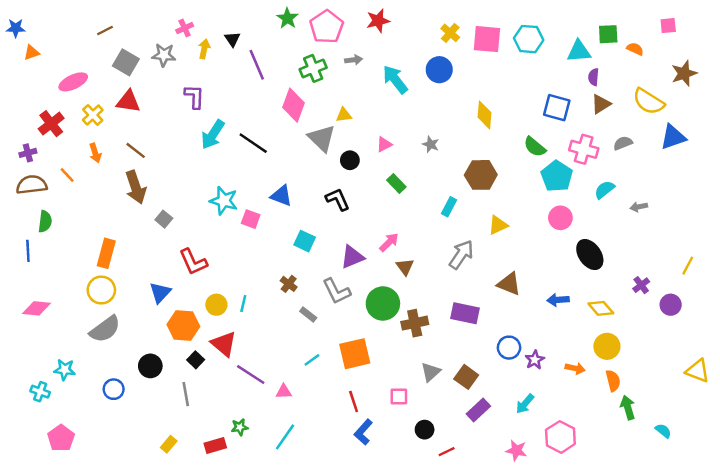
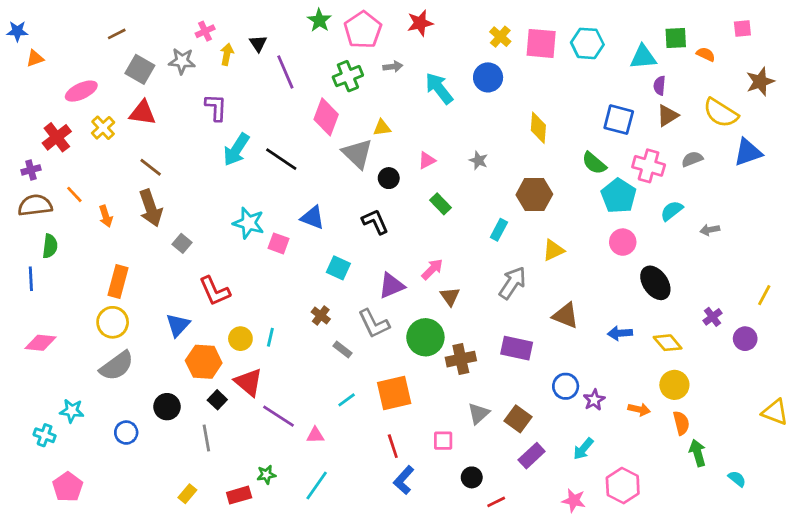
orange arrow: (95, 153) -> (106, 216), moved

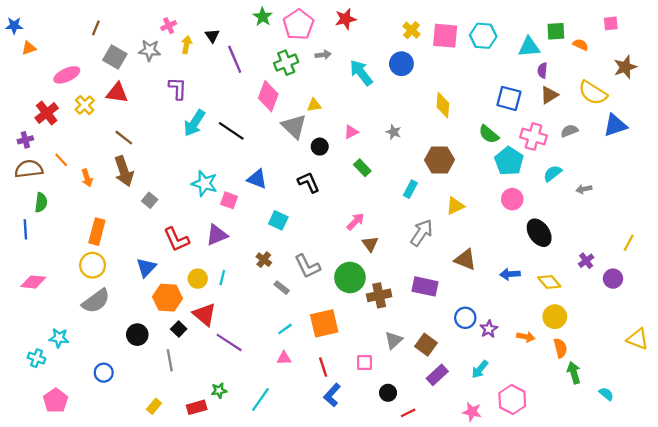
brown line: (117, 34) -> (96, 28), turned -40
purple triangle: (391, 286) -> (217, 235), moved
blue circle: (126, 433) -> (104, 373), moved
pink triangle: (315, 435) -> (284, 358), moved

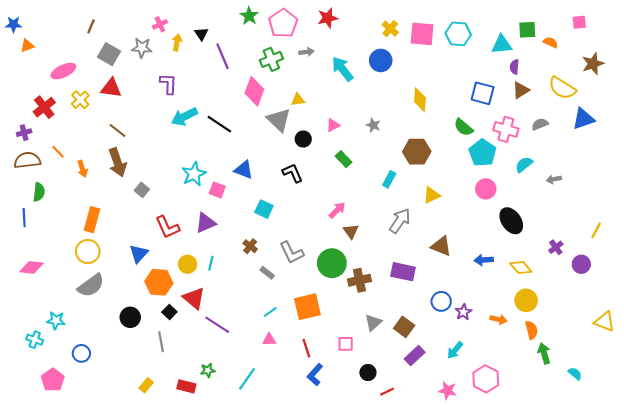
cyan arrow: (194, 123) -> (184, 117), turned 30
cyan star: (204, 183) -> (194, 174), turned 30
blue circle: (104, 373) -> (81, 353), moved
red rectangle: (197, 407) -> (186, 386), turned 30

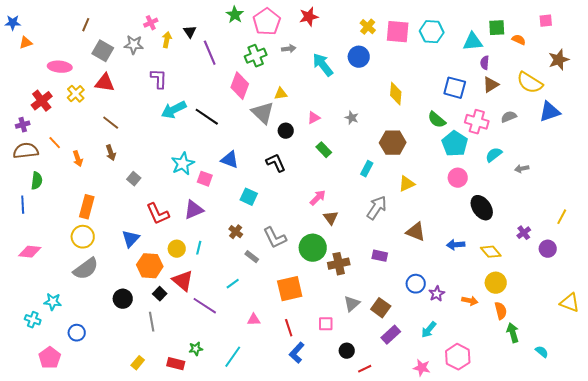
pink ellipse: (63, 71) -> (60, 67), turned 30
brown arrow: (117, 162) -> (111, 153), size x0.6
purple rectangle: (403, 272) -> (380, 256), size x0.7
cyan line: (270, 312) -> (233, 284), moved

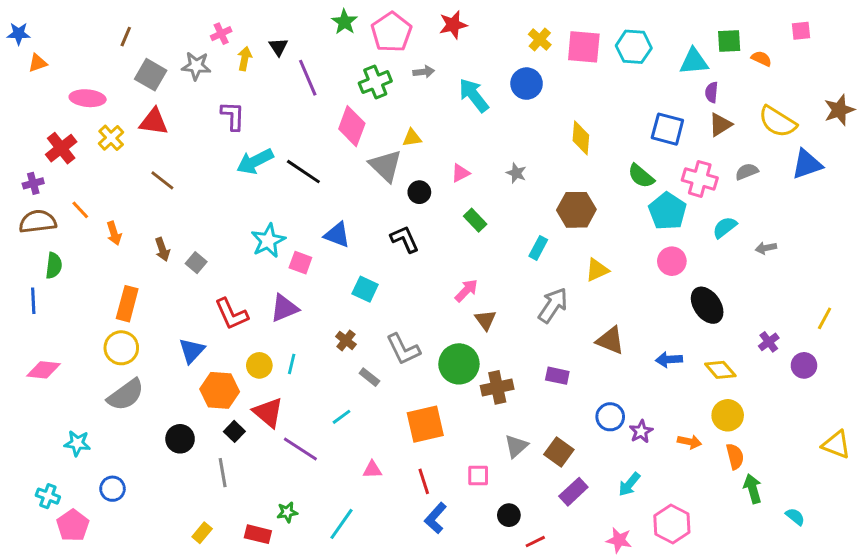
brown star: (559, 60) -> (839, 110), moved
brown arrow: (111, 153) -> (162, 249), moved
cyan cross: (33, 320) -> (48, 496), moved

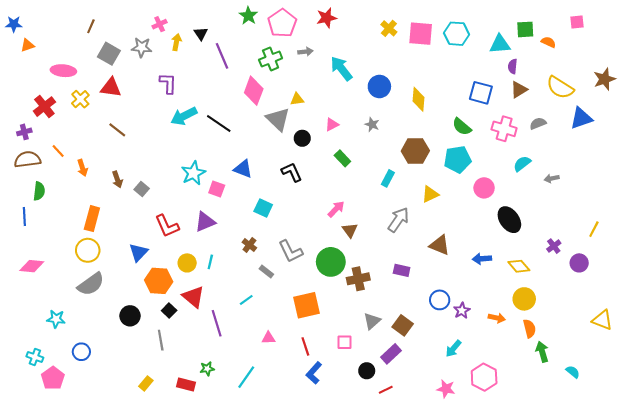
blue circle: (527, 84) -> (379, 86), moved
cyan pentagon: (667, 211) -> (458, 159), moved, turned 30
purple line: (300, 449) -> (217, 323), turned 40
purple rectangle: (573, 492) -> (391, 354), moved

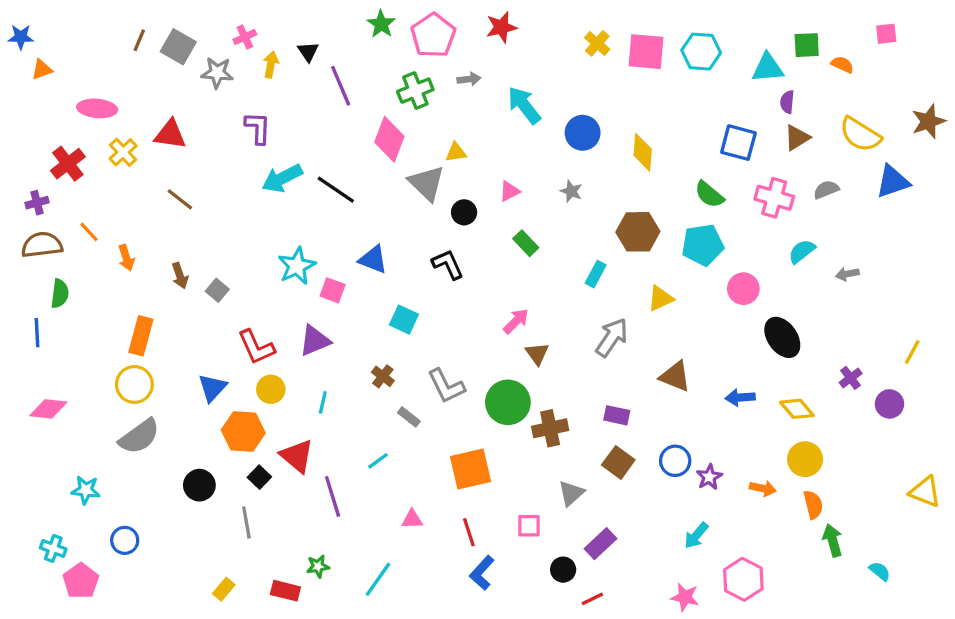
gray square: (109, 54) -> (178, 47), moved
yellow circle: (187, 263) -> (271, 389), moved
brown square: (403, 325) -> (618, 462), moved

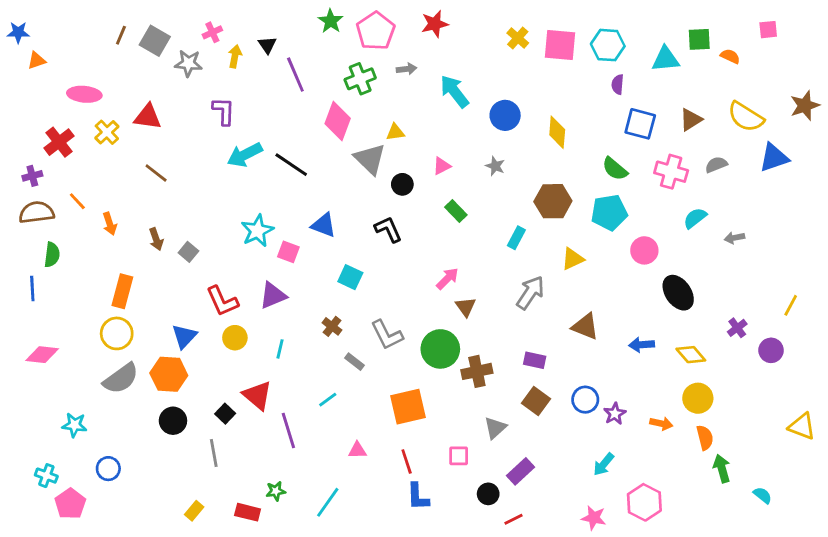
purple semicircle: (787, 102) -> (618, 84), moved
orange hexagon: (243, 432) -> (169, 374), moved
blue L-shape: (482, 573) -> (418, 497), turned -44

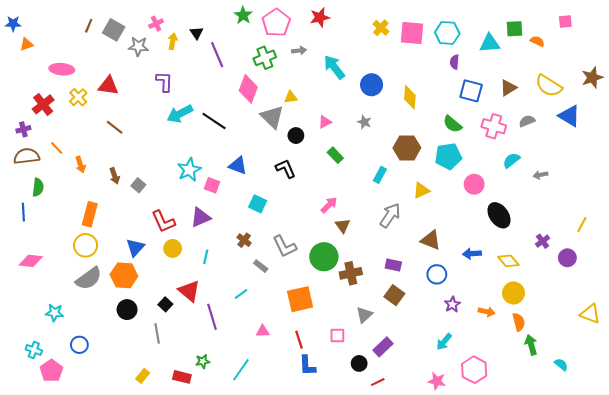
blue triangle: (774, 158) -> (569, 116), turned 50
blue circle: (585, 400) -> (437, 274), moved

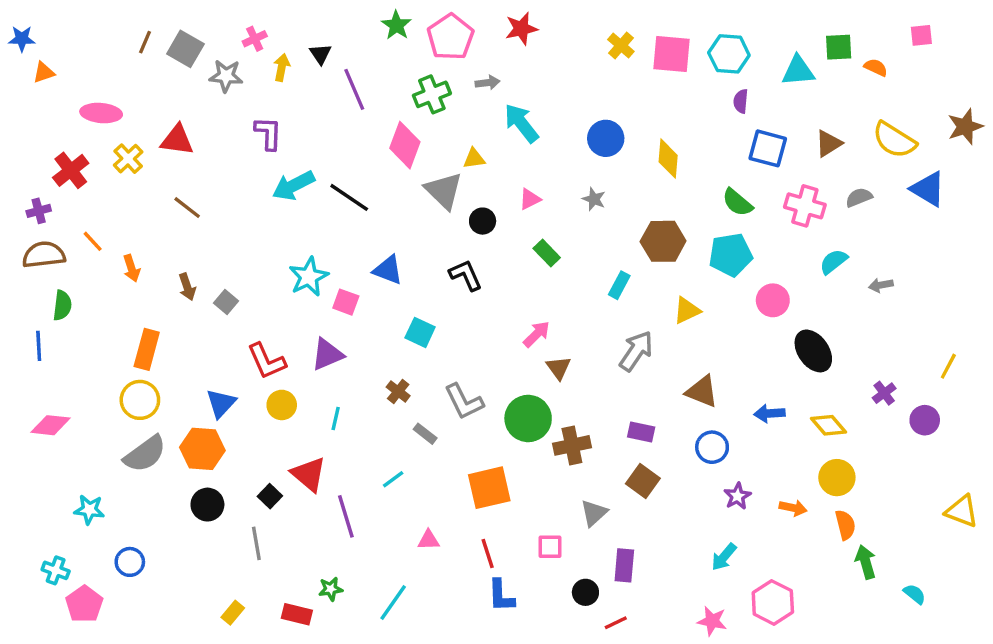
cyan arrow: (334, 67) -> (521, 123), moved
purple rectangle: (383, 347) -> (624, 565), turned -42

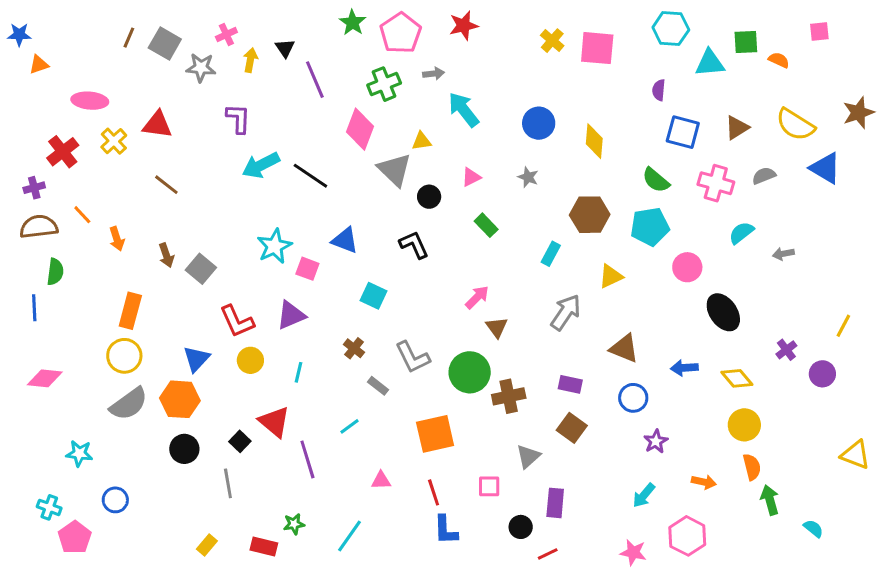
cyan hexagon: (729, 54) -> (671, 29), moved
gray square: (226, 302) -> (201, 269), size x1.4
orange arrow: (793, 508) -> (704, 482), moved

